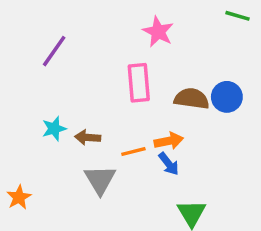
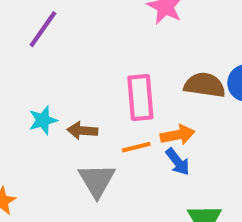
pink rectangle: (139, 83) -> (140, 97), moved

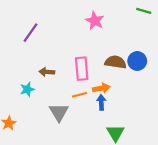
cyan star: (43, 120) -> (27, 89), moved
brown arrow: (82, 131) -> (47, 72), moved
blue arrow: (178, 162) -> (101, 102), turned -144

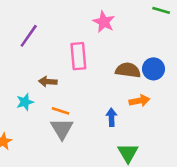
pink rectangle: (82, 69) -> (78, 56), moved
orange arrow: (101, 88) -> (139, 101), moved
orange line: (80, 95) -> (61, 111), moved, turned 32

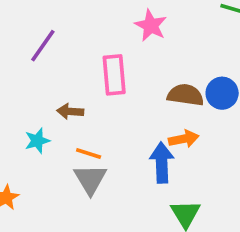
orange arrow: (139, 101) -> (184, 139), moved
blue arrow: (111, 117) -> (162, 163), size x1.5

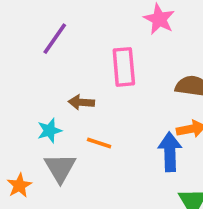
gray triangle: (90, 179) -> (60, 168), moved

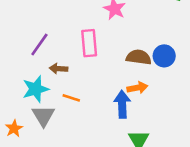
purple line: (55, 39) -> (39, 44), moved
cyan star: (49, 131) -> (36, 89), size x1.5

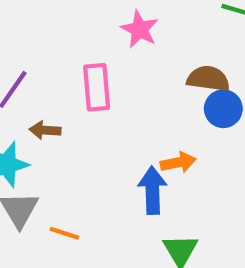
brown semicircle: (139, 57) -> (208, 79), moved
orange line: (71, 98) -> (64, 233), moved

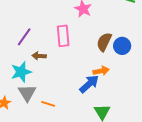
brown semicircle: (208, 79) -> (104, 42), moved, turned -72
blue arrow: (152, 190) -> (89, 84), turned 50

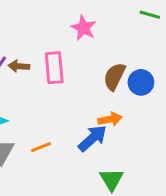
brown arrow: (39, 56) -> (19, 66), moved
orange line: (48, 104) -> (41, 147), moved, turned -40

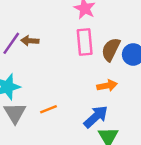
pink rectangle: (54, 68) -> (85, 42), moved
blue arrow: (92, 138) -> (96, 117), moved

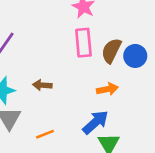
brown arrow: (30, 41) -> (42, 85), moved
orange line: (49, 109) -> (45, 134), moved

